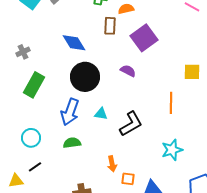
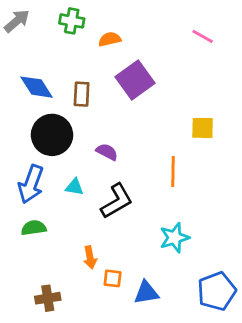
brown rectangle: (110, 26) -> (82, 94), moved
purple semicircle: (128, 71) -> (107, 152), moved

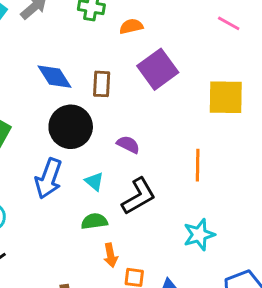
yellow square: (203, 128) -> (226, 97), moved, size x1.5
cyan triangle: (75, 187) -> (94, 181), turned 30
green semicircle: (34, 228) -> (94, 221), moved

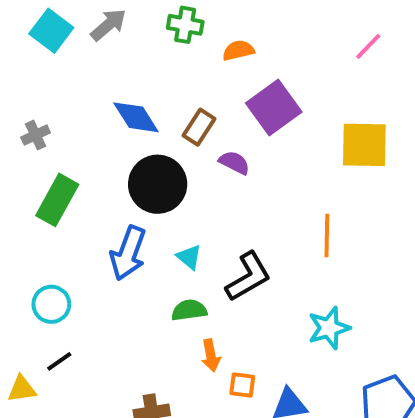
pink line: (229, 23) -> (368, 46), turned -75
brown rectangle: (102, 84) -> (199, 127), turned 30
purple semicircle: (128, 145) -> (234, 163), moved

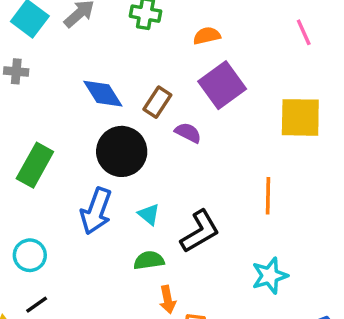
pink line: (368, 46) -> (304, 32), turned -68
orange semicircle: (238, 50) -> (207, 36), moved
gray cross: (36, 135) -> (16, 71), moved, turned 30

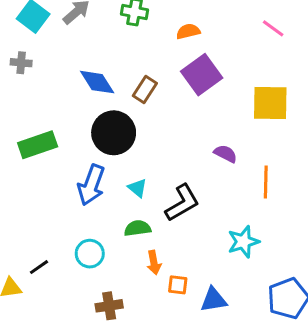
pink line: (304, 32) -> (273, 28), turned -30
purple semicircle: (188, 133) -> (225, 154), moved
green rectangle: (35, 165) -> (38, 145), turned 42
orange line: (268, 196) -> (266, 182), moved
cyan circle: (30, 255) -> (90, 254), moved

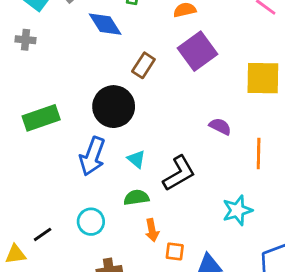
blue diamond: (97, 82) -> (105, 24), moved

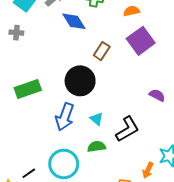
cyan circle: (91, 222) -> (64, 164), size x1.5
orange arrow: (152, 230) -> (148, 170), moved, turned 35

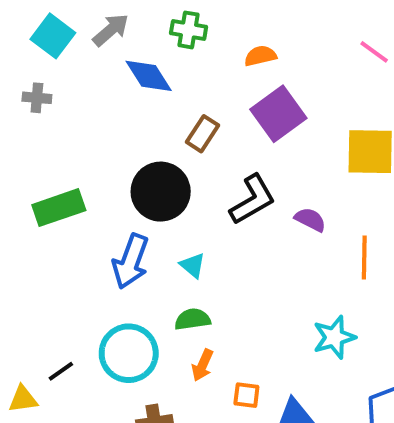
black L-shape: (127, 129) -> (252, 200), moved
orange arrow: (148, 170) -> (203, 365), moved

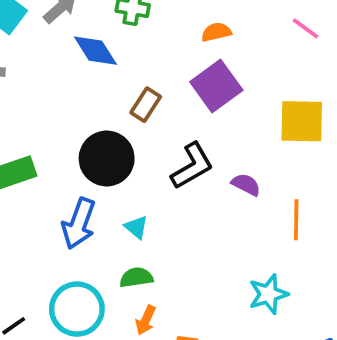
orange semicircle: (260, 56) -> (216, 32), moved

